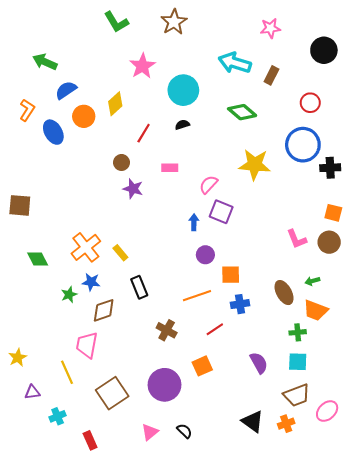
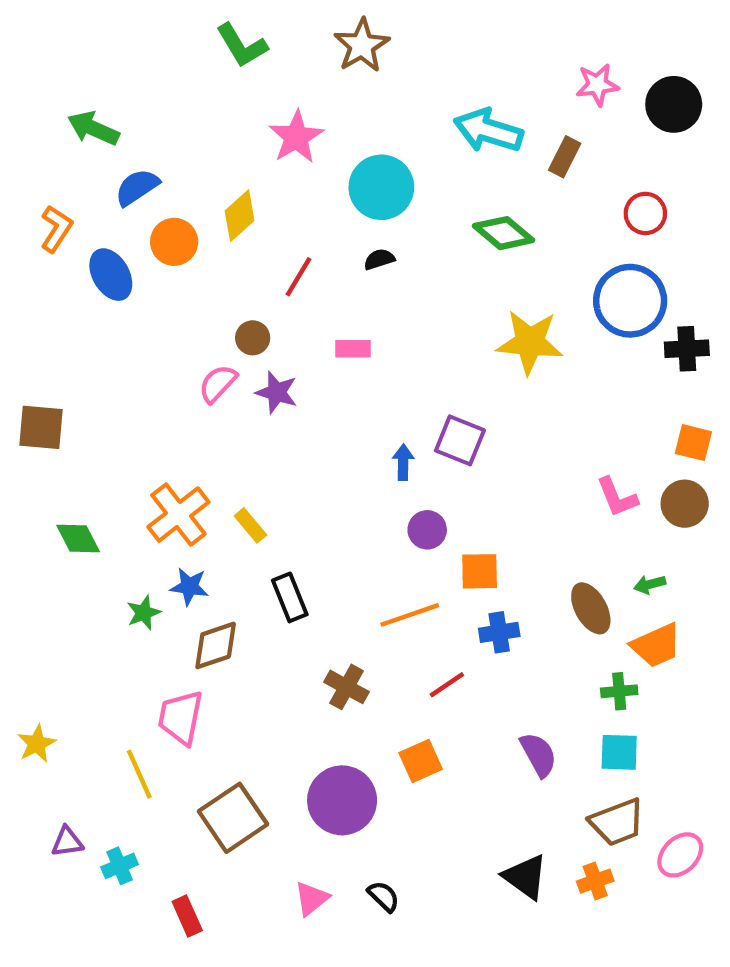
pink star: (270, 28) -> (597, 85), moved
pink semicircle: (209, 185) -> (218, 384), moved
orange trapezoid: (316, 310) -> (656, 645), turned -45
purple triangle: (32, 392) -> (67, 842), moved

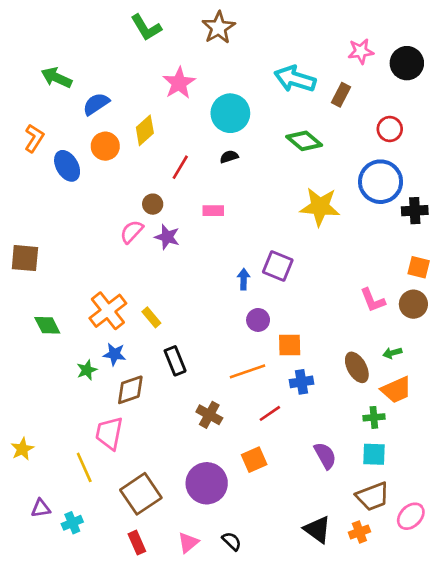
blue semicircle: (137, 187) -> (96, 104), moved
red rectangle: (187, 916) -> (137, 543), moved

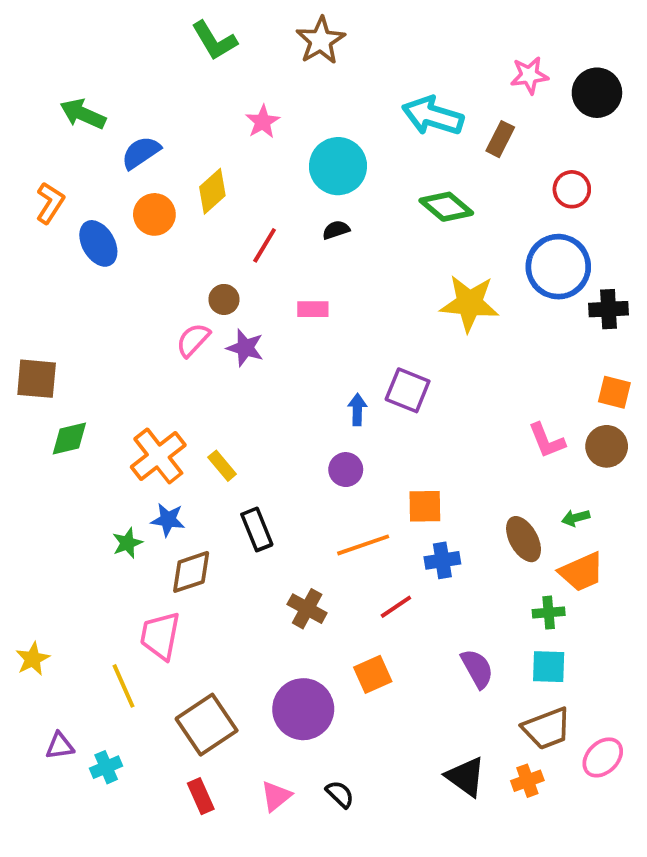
pink star: (179, 83) -> (263, 122), size x0.7
purple circle: (258, 320) -> (346, 470), moved
green diamond: (47, 325) -> (69, 439), moved, turned -76

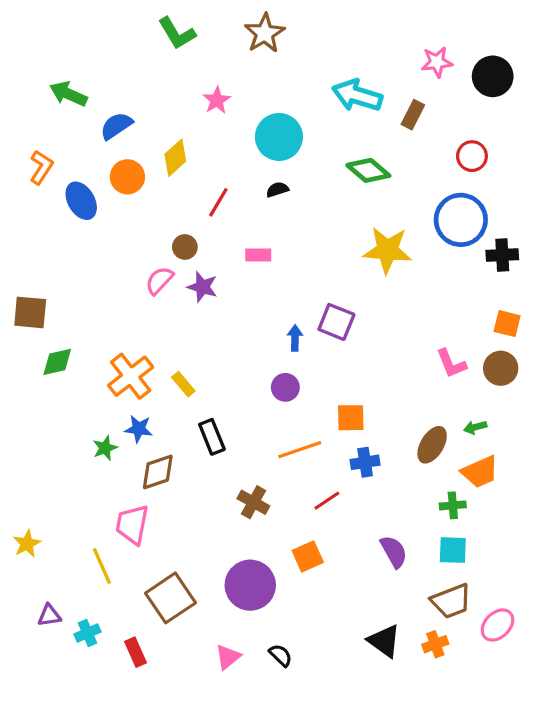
brown ellipse: (524, 539) -> (432, 445), turned 60
red rectangle: (201, 796) -> (135, 652), moved

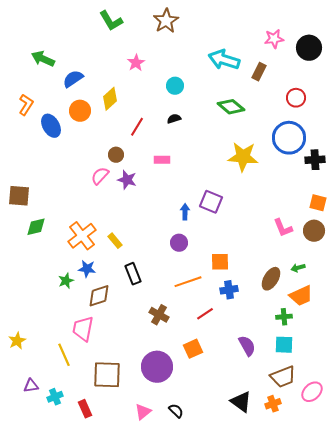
cyan circle: (279, 137) -> (175, 86), size x0.6
brown square: (171, 598) -> (107, 375), turned 36

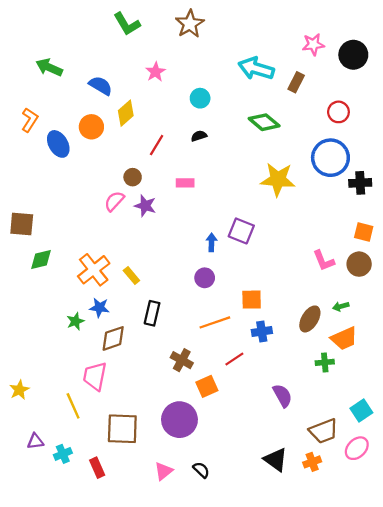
blue semicircle: (73, 79) -> (101, 86), moved, turned 65
black rectangle: (133, 274) -> (152, 313), turned 35
cyan square: (284, 345) -> (361, 410), moved, turned -36
orange square: (193, 349) -> (207, 386), moved

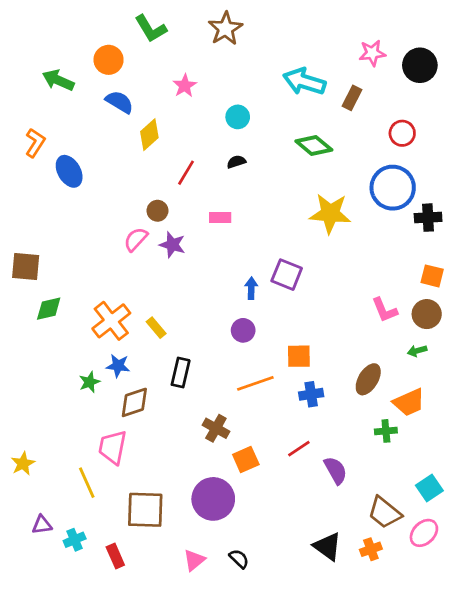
orange circle: (91, 127) -> (109, 60), moved
green arrow: (341, 306) -> (417, 351), moved
red line: (234, 359) -> (299, 449), moved
brown trapezoid: (324, 431) -> (385, 513), turned 60

